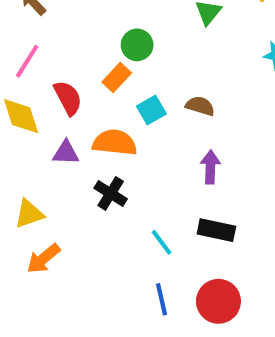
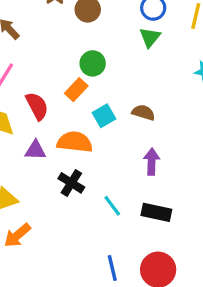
cyan line: (161, 242) -> (112, 206), moved

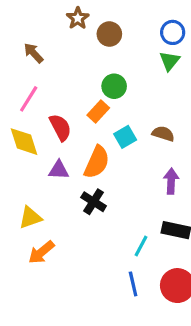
orange semicircle: (75, 142) -> (97, 162), turned 108
cyan line: (112, 206) -> (141, 246), moved, turned 65

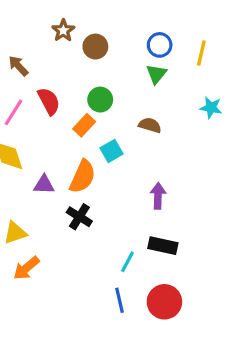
red semicircle: (60, 127) -> (49, 101), moved
brown semicircle: (163, 134) -> (150, 125), moved

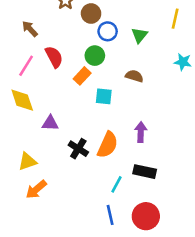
blue circle: (160, 45) -> (108, 31), moved
cyan square: (111, 151) -> (104, 96), turned 36
orange semicircle: (83, 177) -> (108, 145), moved

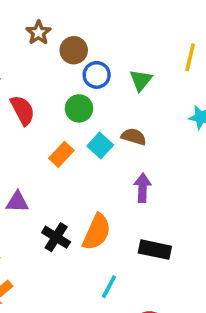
orange rectangle: (82, 76) -> (61, 154), moved
cyan square: (104, 96) -> (100, 145), moved, turned 36
purple arrow: (141, 132) -> (143, 188), moved
black rectangle: (145, 172) -> (155, 250), moved

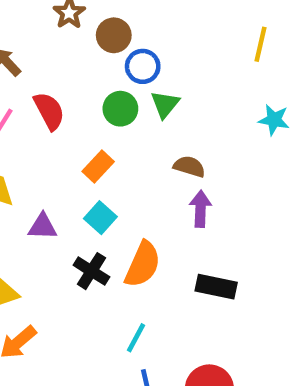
green triangle: (141, 80) -> (165, 104), moved
brown semicircle: (134, 137) -> (189, 167), moved
cyan square: (100, 145) -> (100, 218), moved
cyan line: (109, 287) -> (136, 338), moved

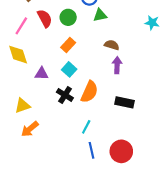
green triangle: (165, 104) -> (100, 15), turned 40
green circle: (120, 109) -> (68, 17), moved

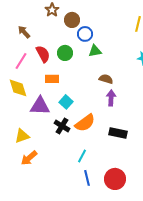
orange rectangle: (68, 45) -> (52, 79), moved, turned 48
purple triangle: (42, 74) -> (40, 106), size x1.5
orange semicircle: (89, 92) -> (85, 123), turned 30

